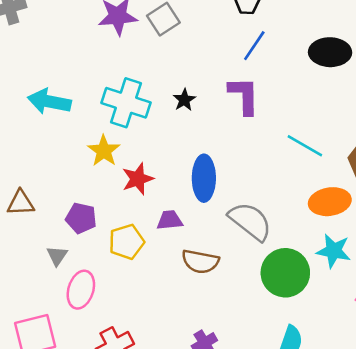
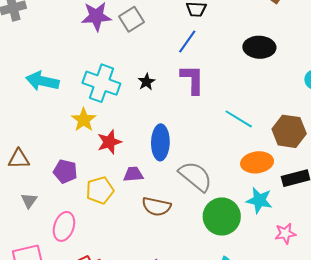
blue line: (254, 46) -> (187, 41), moved
gray triangle: (57, 256) -> (29, 201), moved

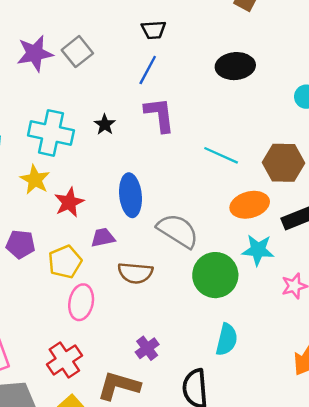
pink ellipse: (64, 226) -> (81, 302), moved

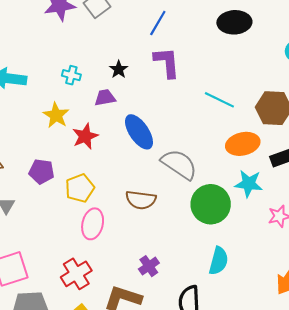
cyan cross: (51, 133) -> (71, 75), size x0.5
blue ellipse: (131, 195) -> (139, 132), turned -30
purple trapezoid: (103, 238) -> (105, 98), moved

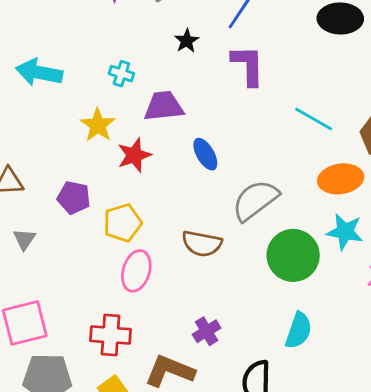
black star: (119, 69) -> (187, 41), moved
purple trapezoid: (105, 98) -> (164, 106), size x1.4
blue ellipse: (139, 132) -> (205, 154), size x0.7
gray semicircle: (179, 164) -> (255, 200), turned -75
red cross: (76, 274) -> (111, 335), turned 32

